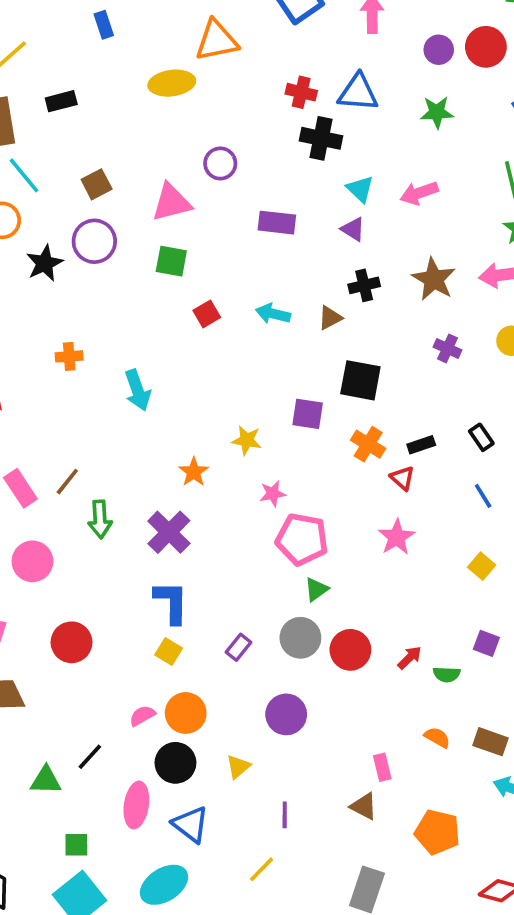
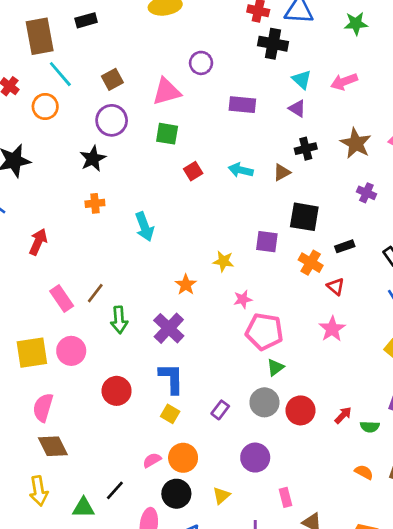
black star: (45, 263) -> (93, 159), moved
black rectangle: (421, 445) -> (345, 246), moved
red circle: (72, 642) -> (117, 391), moved
pink rectangle: (382, 767) -> (286, 497), moved

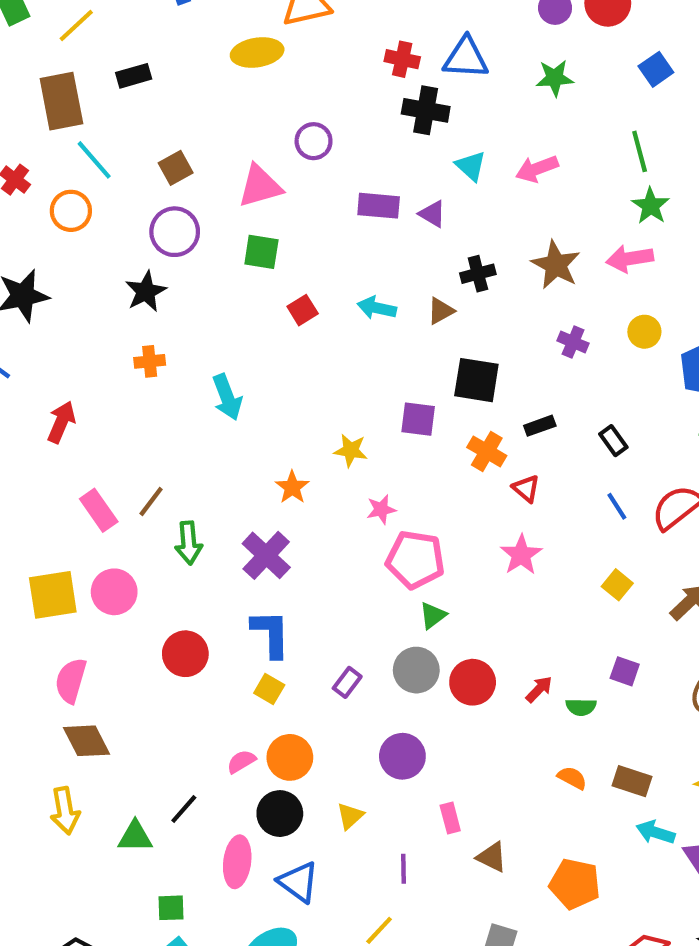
purple triangle: (297, 108) -> (432, 214), moved

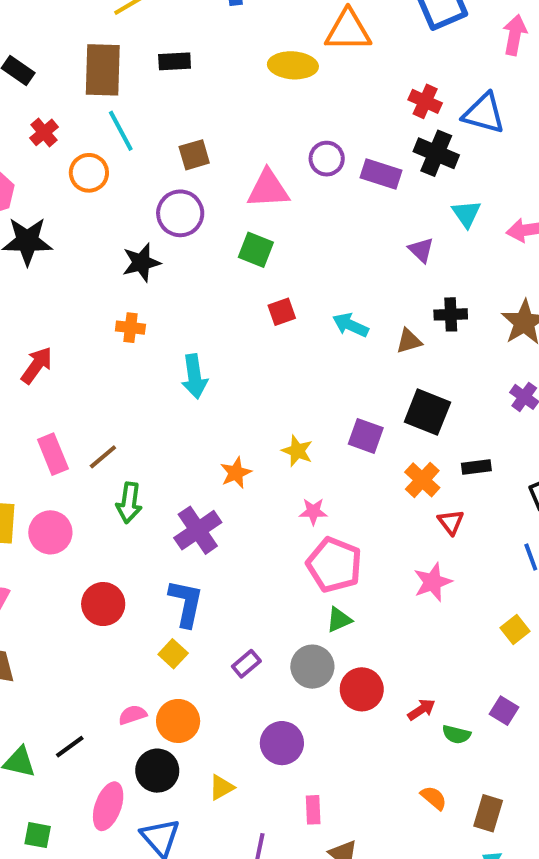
purple rectangle: (379, 206) -> (381, 174), moved
brown rectangle: (632, 781) -> (488, 813), turned 76

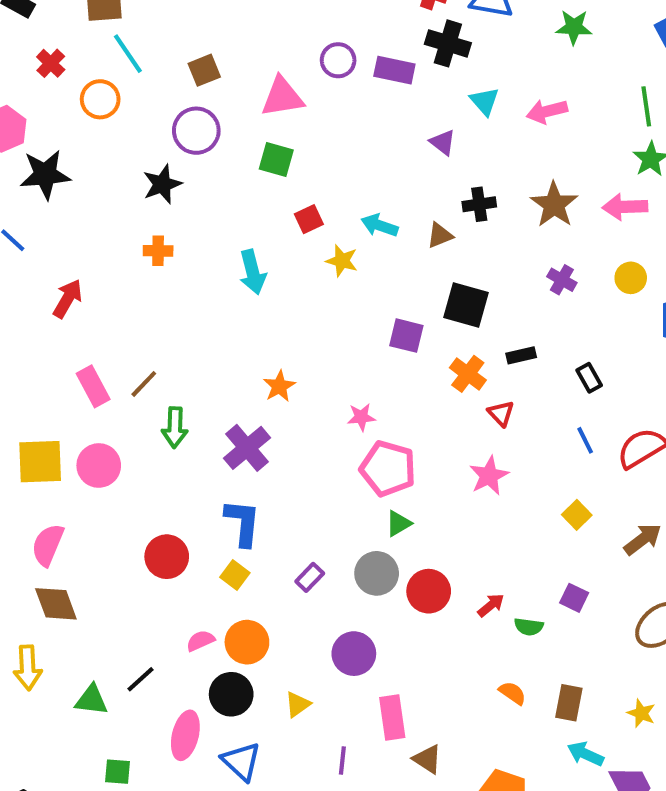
cyan arrow: (194, 377) -> (253, 272), moved
yellow star: (297, 451) -> (342, 261), moved
red circle: (103, 604) -> (167, 557), moved
pink rectangle: (313, 810) -> (392, 718), size x1.5

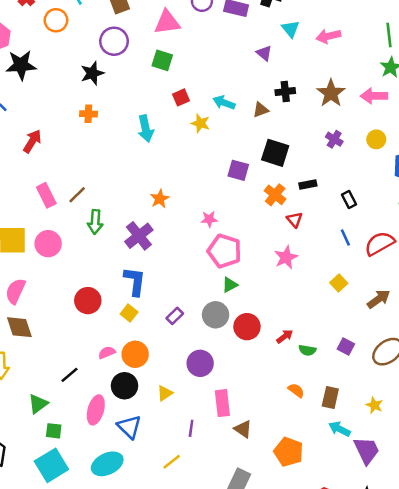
purple square: (574, 598) -> (346, 346), moved
green triangle: (91, 700) -> (38, 404), moved, turned -45

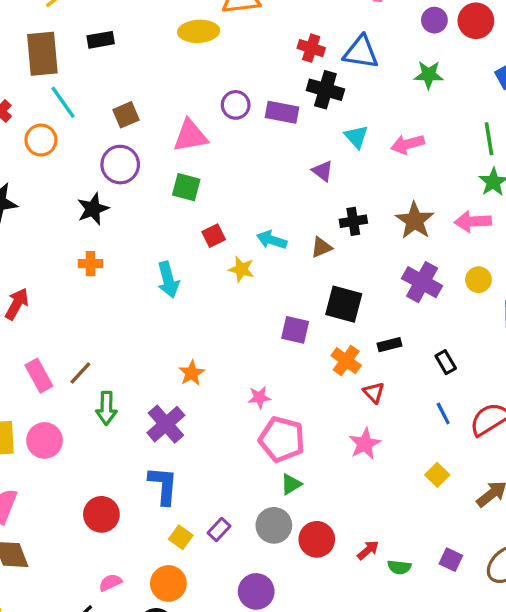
purple cross: (334, 139) -> (422, 282), size x1.6
yellow square: (129, 313) -> (181, 537), moved
pink semicircle: (107, 352) -> (110, 583), moved

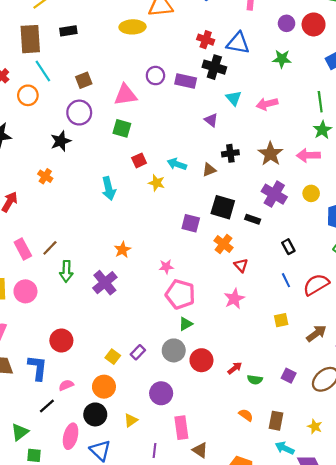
orange cross: (90, 264) -> (45, 176), moved, turned 32
black rectangle: (390, 345) -> (253, 219), moved, turned 32
yellow square: (437, 475) -> (281, 320), turned 32
blue L-shape: (163, 485) -> (38, 368), moved

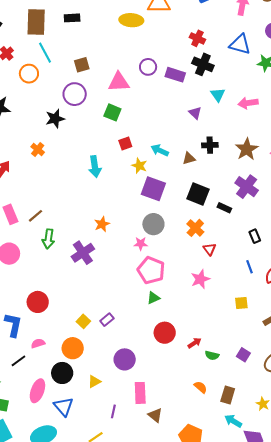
blue triangle: (238, 43) -> (240, 44), moved
purple square: (191, 223) -> (153, 189), moved, size x1.4
gray circle: (174, 350) -> (153, 224), moved

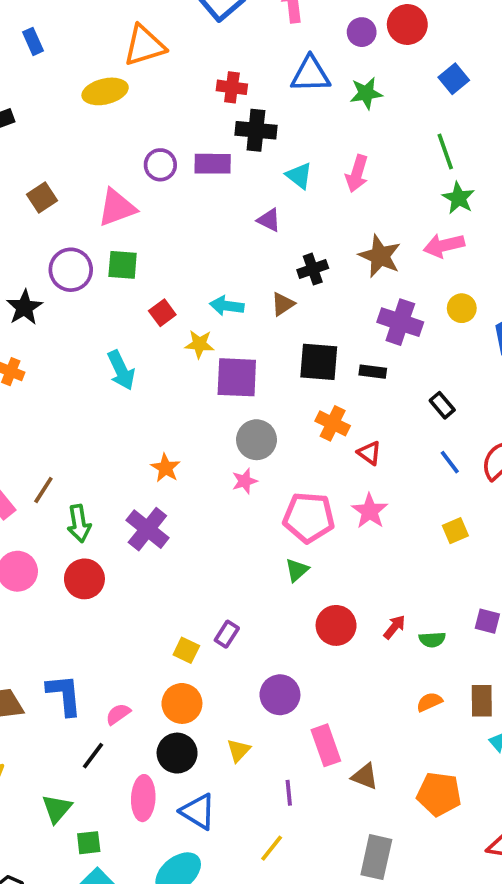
purple circle: (75, 94) -> (71, 270), moved
pink arrow: (248, 103) -> (357, 174), turned -48
pink pentagon: (151, 270) -> (309, 517), moved
red circle: (38, 302) -> (84, 579), moved
orange semicircle: (201, 387) -> (429, 702), turned -48

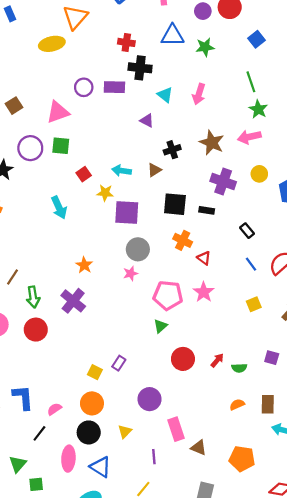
orange triangle: (144, 46) -> (75, 17), turned -32

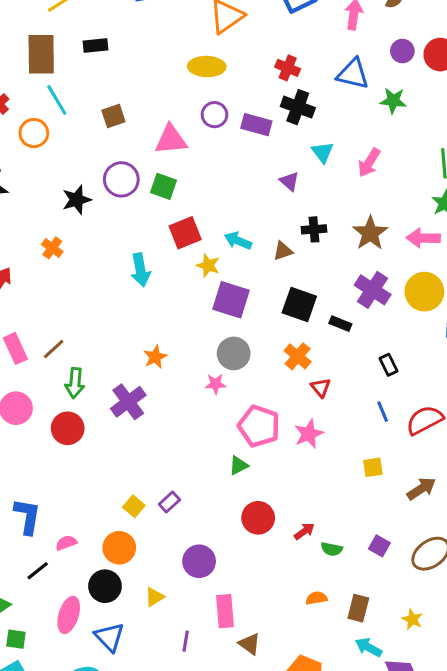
yellow ellipse: (52, 44) -> (207, 67), moved
red square: (84, 174) -> (185, 233), size x1.5
yellow circle: (259, 174) -> (424, 292), size x1.6

